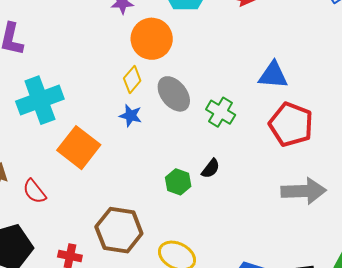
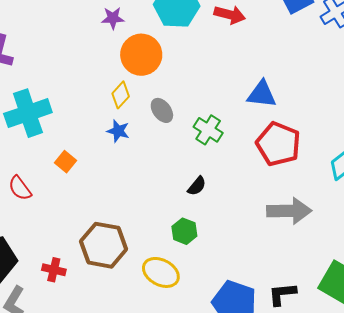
gray ellipse: (174, 94) -> (162, 110), size x0.7
orange square: (79, 148) -> (66, 162), size x0.5
green hexagon: (178, 182) -> (184, 231), moved
red semicircle: (34, 191) -> (20, 188), moved

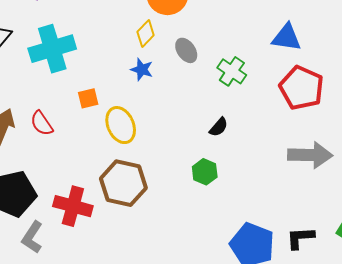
orange square: (66, 162) -> (88, 98), turned 35
red cross: (54, 270) -> (73, 206), size x1.6
yellow ellipse: (161, 272) -> (121, 125), moved, turned 36

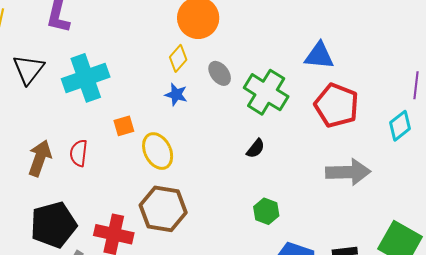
green cross: (232, 71) -> (266, 92), size x1.5
red semicircle: (42, 123) -> (79, 153), turned 44
green hexagon: (205, 172) -> (266, 211), moved

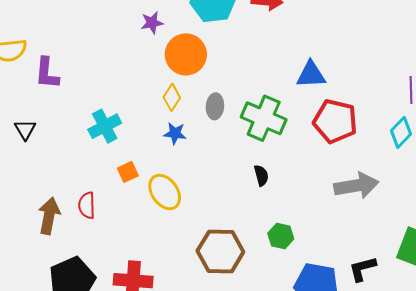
black triangle: (28, 69) -> (25, 130), size x0.7
gray ellipse: (220, 73) -> (215, 106), turned 50
cyan cross: (86, 78) -> (105, 126), moved, size x0.7
black semicircle: (256, 148) -> (261, 175), turned -45
brown hexagon: (163, 209) -> (220, 251), moved

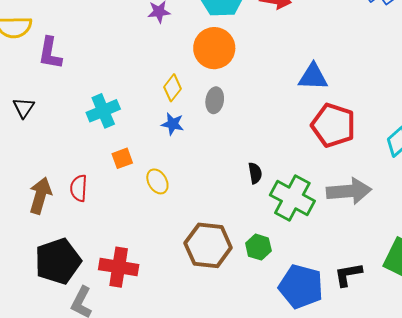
orange circle: (186, 54) -> (214, 48), moved
green cross: (264, 118) -> (292, 198), moved
yellow ellipse: (165, 192) -> (157, 181), size x0.7
green hexagon: (281, 236) -> (258, 247), moved

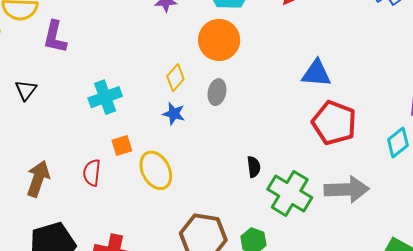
yellow ellipse: (157, 181) -> (156, 170), size x1.5
red semicircle: (79, 188) -> (92, 173), moved

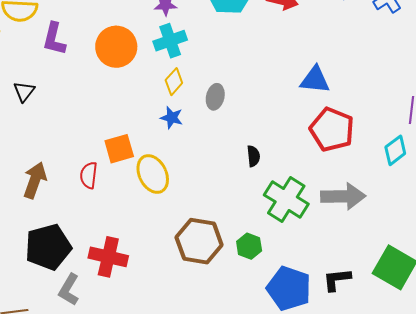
orange circle: (219, 40) -> (116, 47), moved
cyan cross: (105, 97) -> (170, 41), moved
orange square: (122, 146) -> (119, 149), size x1.4
black semicircle: (254, 167) -> (253, 156), moved

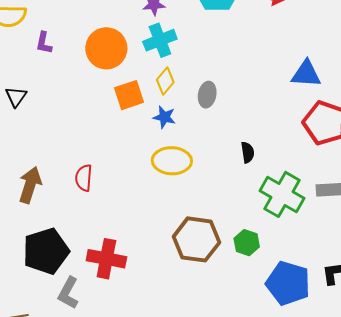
purple L-shape: (54, 39) -> (44, 43), size x0.7
orange square: (119, 149) -> (129, 95), moved
yellow ellipse: (153, 174) -> (172, 161), moved, turned -60

